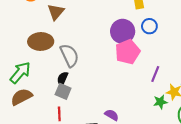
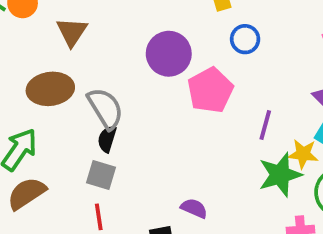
purple circle: (123, 31) -> (169, 54), moved
black semicircle: (62, 79) -> (107, 139), moved
green star: (160, 102) -> (280, 175), size x1.6

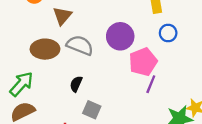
gray semicircle: (105, 108) -> (80, 45), moved, turned -44
purple line: (265, 125) -> (151, 84), moved
gray square: (101, 175) -> (92, 110), moved

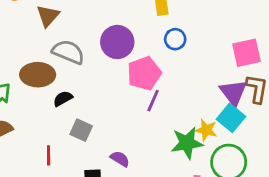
brown ellipse: (45, 49) -> (38, 75), moved
black semicircle: (76, 84) -> (63, 99), turned 35

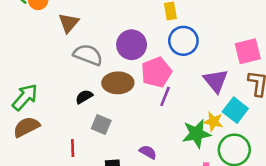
blue circle: (175, 39) -> (183, 41), size x1.5
brown ellipse: (38, 75) -> (118, 83), moved
purple triangle: (233, 92) -> (216, 81), moved
purple semicircle: (120, 159) -> (148, 152), moved

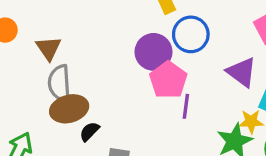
purple circle: (132, 45) -> (153, 52), moved
gray semicircle: (88, 55) -> (59, 83), moved, turned -100
brown ellipse: (118, 83) -> (69, 109), moved

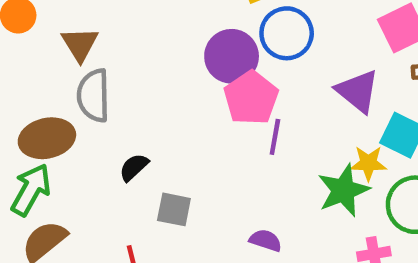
brown ellipse: (69, 109) -> (47, 138), moved

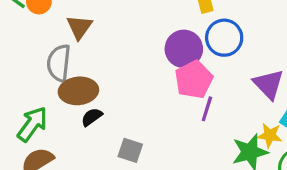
gray semicircle: (93, 95) -> (59, 63), moved
brown ellipse: (47, 138) -> (78, 91), moved
black semicircle: (134, 167) -> (92, 117), moved

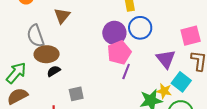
brown triangle: (79, 27) -> (62, 16), moved
gray semicircle: (59, 63) -> (36, 36), turned -30
gray square: (130, 150) -> (76, 94), turned -35

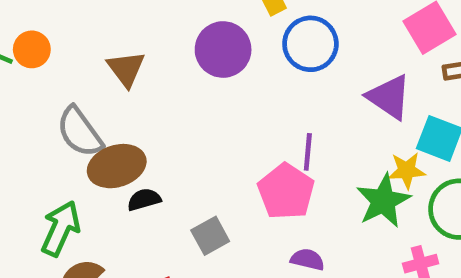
purple circle: (114, 33) -> (223, 50), moved
pink pentagon: (119, 53) -> (286, 191), moved
black semicircle: (54, 71) -> (144, 200), turned 32

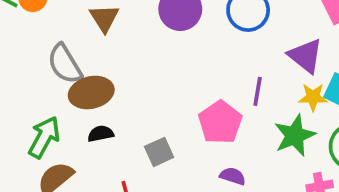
purple line: (308, 152) -> (258, 91), moved
yellow star: (407, 170) -> (313, 97), moved
black semicircle: (144, 200) -> (101, 134), moved

